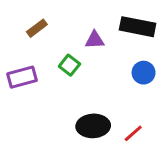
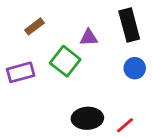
black rectangle: (138, 27) -> (129, 25), turned 64
green square: (69, 65) -> (65, 61), size x1.5

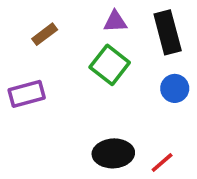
purple triangle: (89, 38) -> (115, 22), moved
green square: (65, 61) -> (110, 65), moved

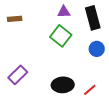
brown rectangle: (45, 34) -> (15, 19), moved, turned 32
purple rectangle: (27, 94) -> (18, 75), moved, turned -30

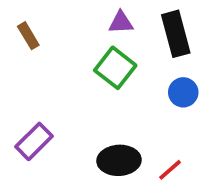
brown rectangle: (15, 19) -> (28, 36), turned 64

